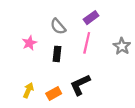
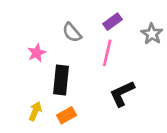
gray star: (122, 46) -> (152, 34), moved
black rectangle: (57, 54) -> (61, 80), moved, size x1.5
black L-shape: (80, 85) -> (122, 94), moved

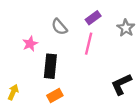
black L-shape: (122, 94) -> (121, 84), moved
yellow arrow: (35, 111) -> (13, 92), moved

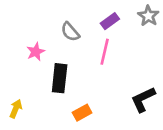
gray star: (126, 28) -> (148, 16), moved
orange rectangle: (55, 95) -> (82, 113), moved

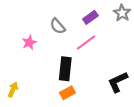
pink line: (105, 52) -> (86, 43), turned 40
black rectangle: (60, 78) -> (65, 69), moved

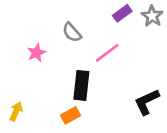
purple rectangle: (90, 17) -> (122, 13), moved
orange rectangle: (67, 93) -> (70, 115), moved

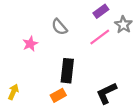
gray star: (152, 16) -> (123, 25), moved
pink line: (107, 53) -> (100, 37), moved
black L-shape: (147, 102) -> (107, 93), moved

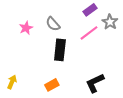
pink star: (30, 44) -> (26, 28), moved
black rectangle: (67, 71) -> (60, 50), moved

